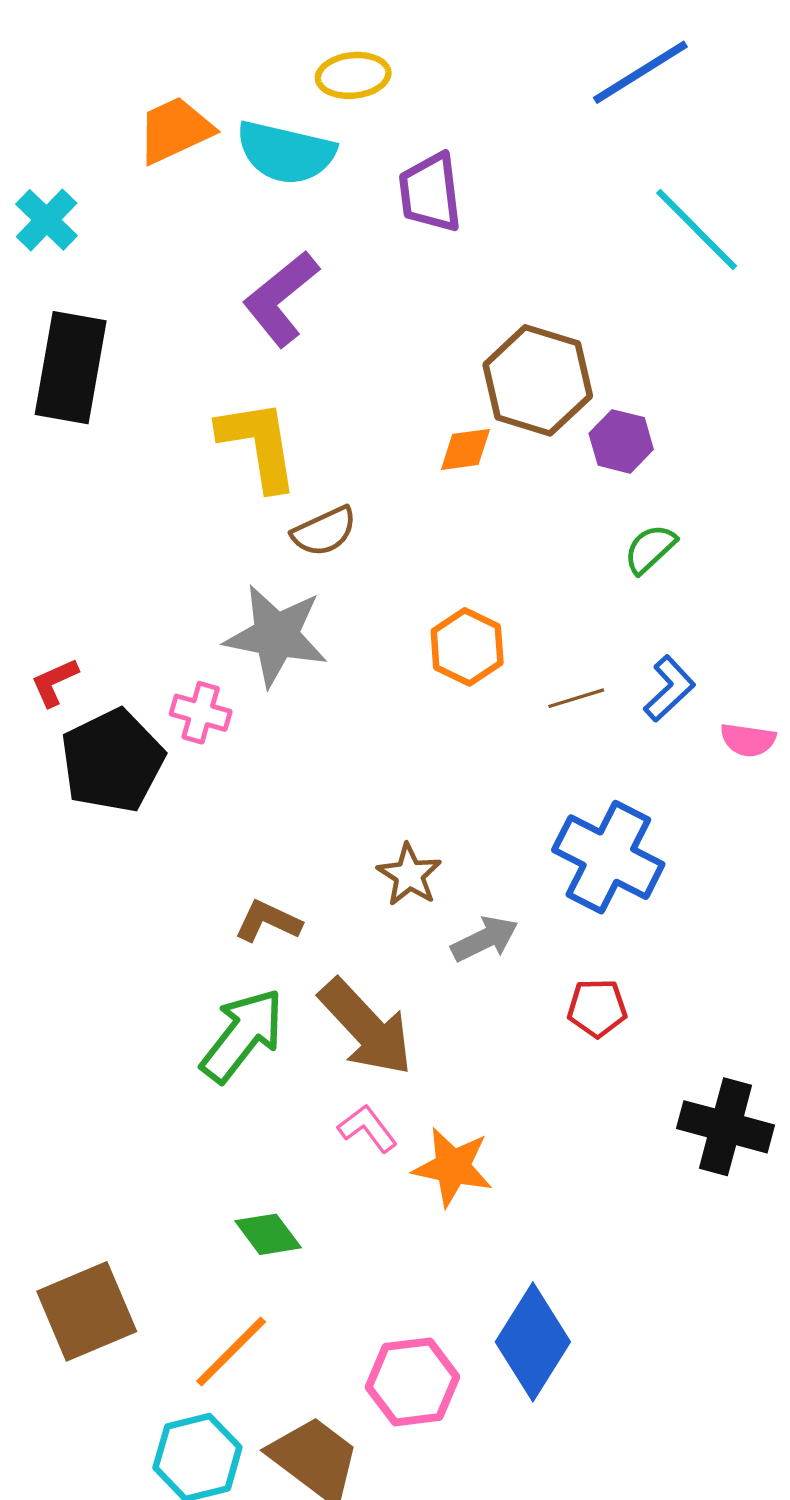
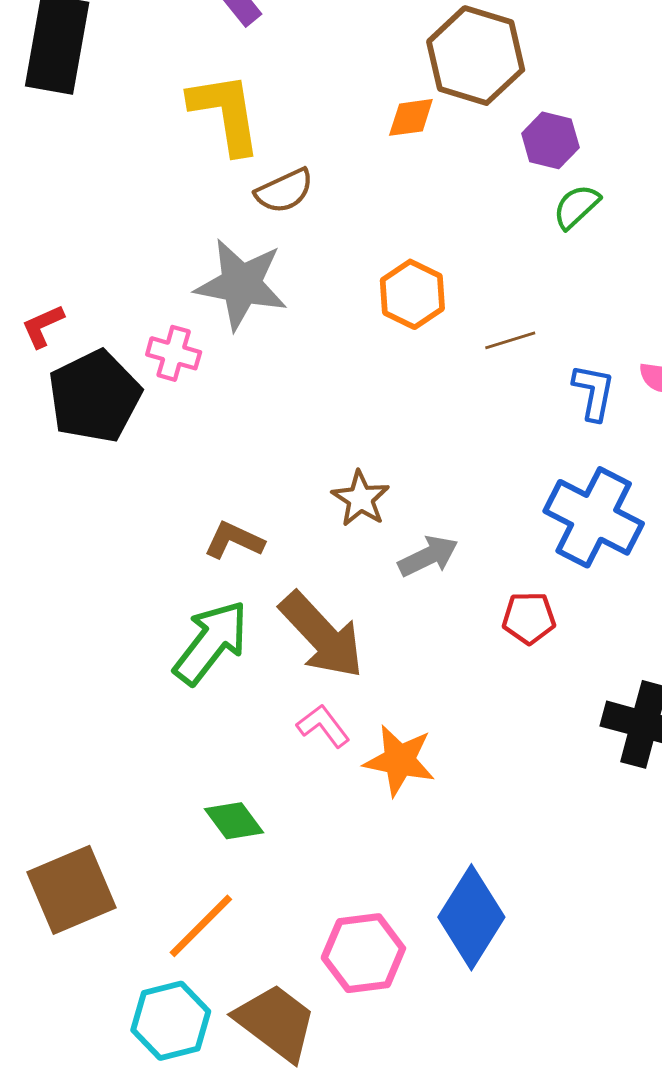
purple hexagon: (621, 441) -> (550, 140), moved
blue L-shape: (669, 689) -> (594, 392), moved, turned -36
blue cross: (608, 857) -> (594, 517), moved

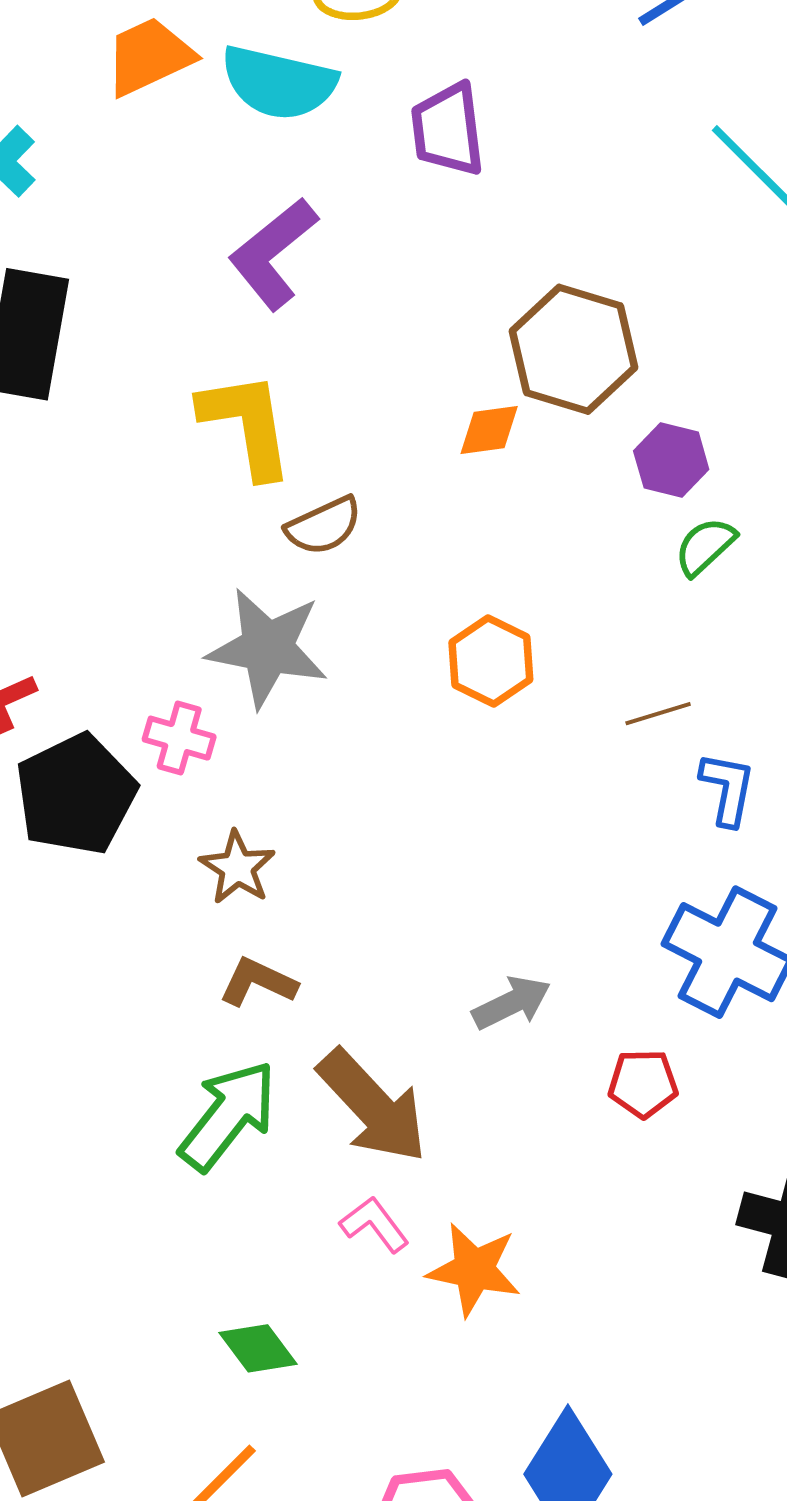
brown line: (510, 340) -> (658, 714), moved
brown star: (361, 499) -> (237, 868), moved

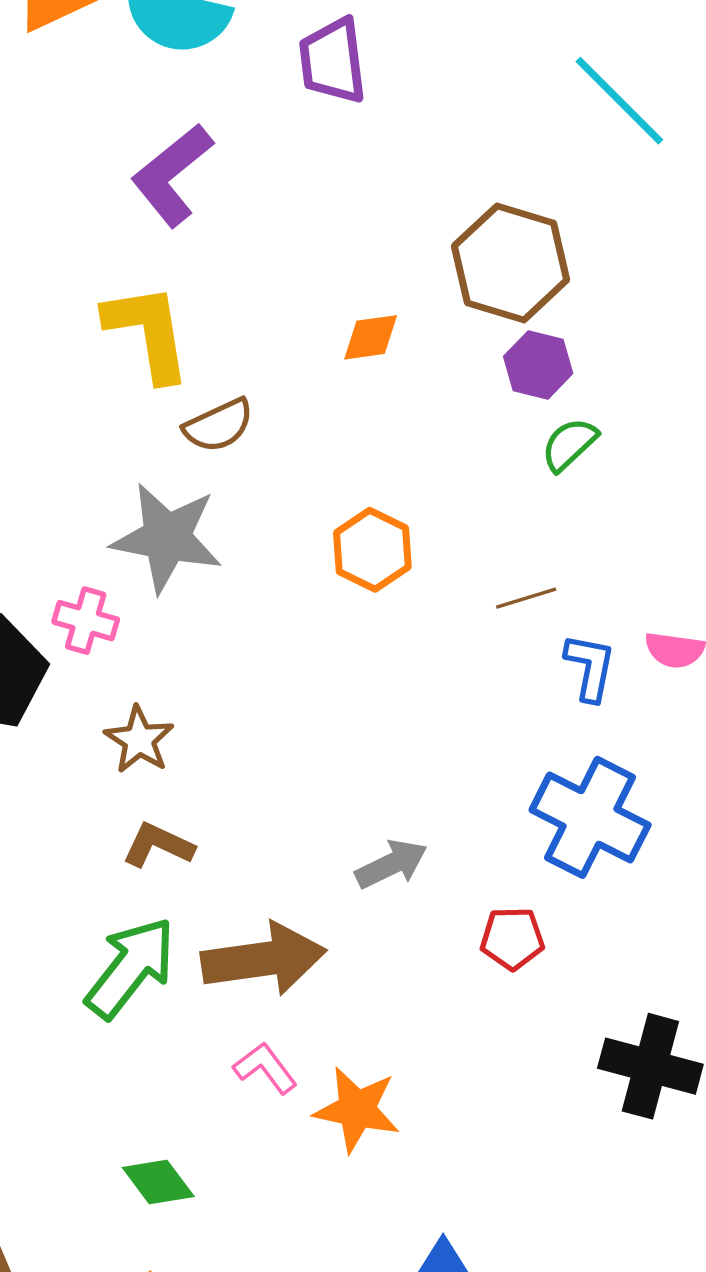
brown hexagon: (574, 349) -> (511, 263), moved
brown arrow: (373, 1106) -> (264, 959), turned -55

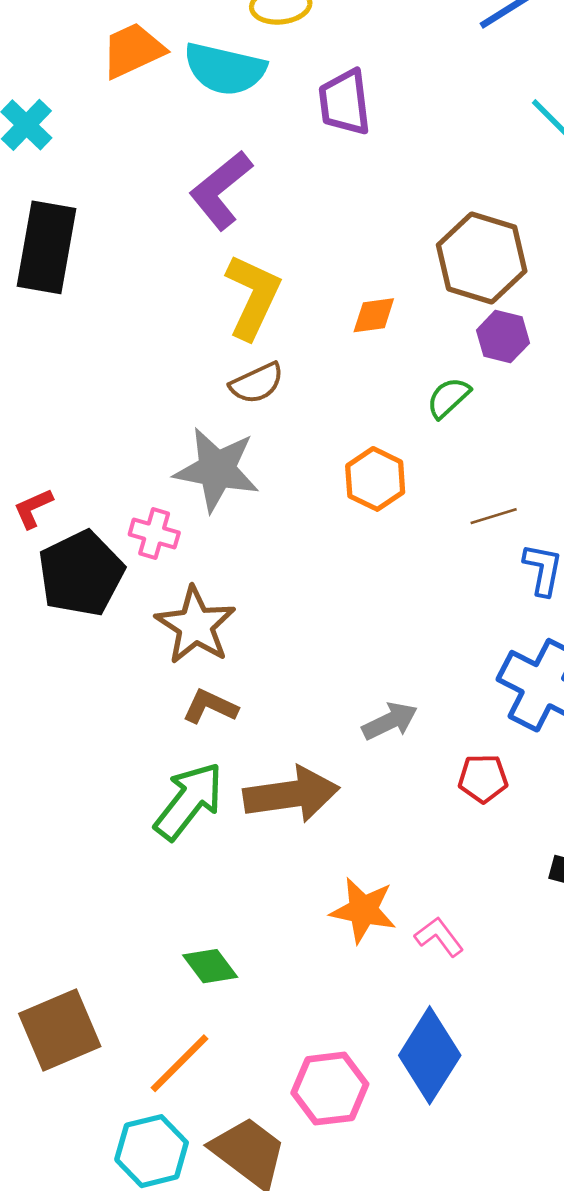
yellow L-shape: (148, 332) -> (253, 297), moved, turned 34
green semicircle: (569, 444) -> (448, 398), moved
brown star: (139, 740) -> (195, 625), size x1.5
pink L-shape: (265, 1068) -> (439, 937), moved

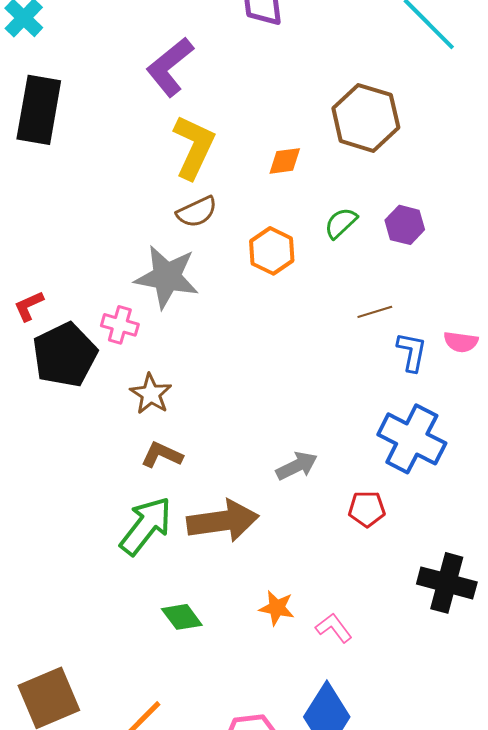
purple hexagon: (503, 337) -> (405, 225), moved
orange hexagon: (375, 479) -> (272, 251), moved
brown star: (195, 625) -> (151, 394), size x0.7
orange star: (363, 910) -> (277, 608), size x0.7
green diamond: (210, 966) -> (182, 617), moved

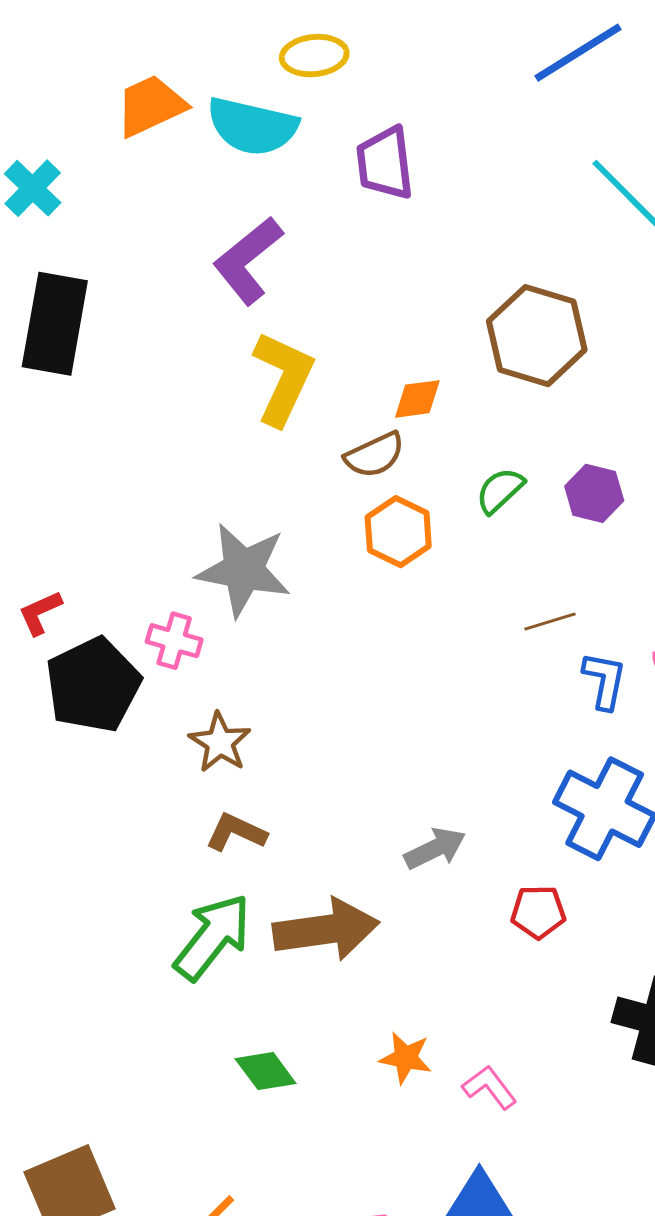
brown semicircle: (197, 212) -> (375, 455), moved

